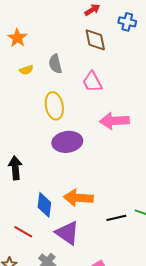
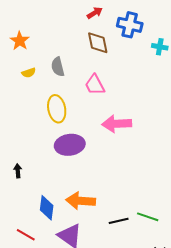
blue cross: (127, 22) -> (130, 25), size x1.4
black arrow: (15, 168) -> (18, 171), size x0.6

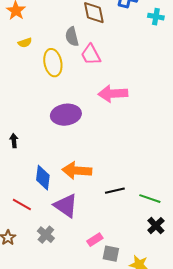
gray semicircle: (58, 67) -> (72, 37), moved
yellow ellipse: (57, 109) -> (53, 63), moved
green line: (148, 217) -> (150, 199), moved

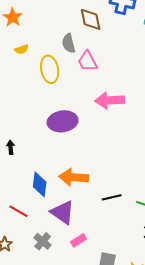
pink rectangle: (95, 240) -> (79, 240), moved

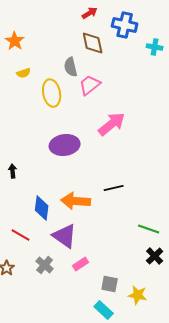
pink trapezoid: (88, 61) -> (90, 85), turned 80
pink arrow: (110, 100) -> (112, 124), turned 144
black line: (112, 197) -> (114, 188), moved

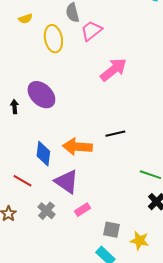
purple ellipse: (65, 145) -> (41, 95), moved, turned 52
black arrow: (13, 171) -> (14, 107), moved

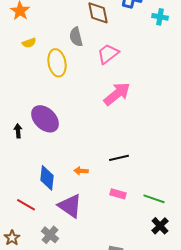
pink trapezoid: (91, 31) -> (108, 54), moved
orange arrow: (77, 147) -> (81, 171), size x0.5
pink rectangle: (82, 210) -> (118, 194), moved, turned 49

